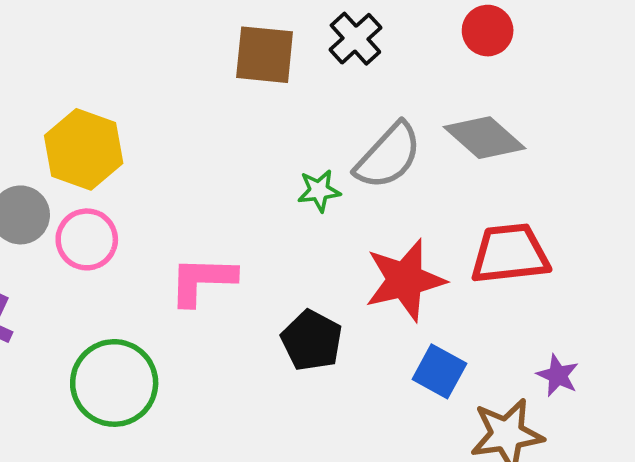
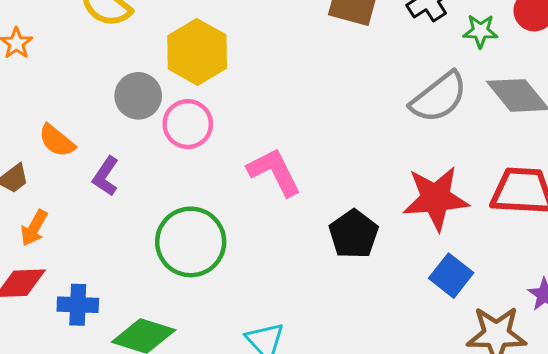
green star: (319, 191) -> (480, 31), moved
pink L-shape: (202, 281) -> (274, 172), turned 52

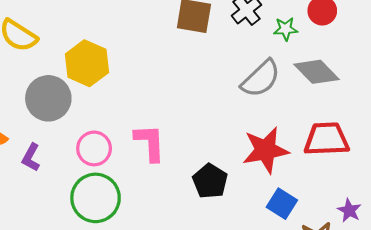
gray circle: (138, 96) -> (48, 98), size x1.4
pink circle: (188, 124) -> (94, 148), moved
pink L-shape: (274, 172) -> (150, 143), turned 30

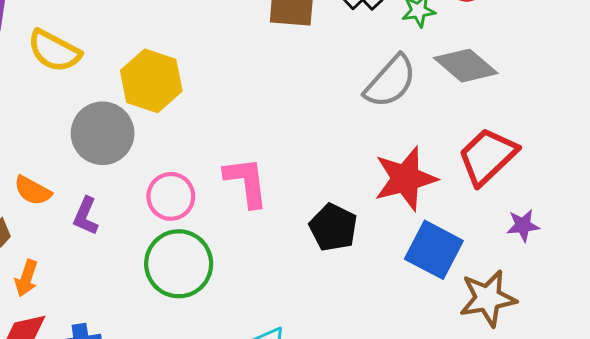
red trapezoid: (327, 139) -> (487, 156), turned -36
blue square: (282, 204) -> (434, 250), size x1.4
purple star: (349, 210) -> (523, 225), moved, turned -30

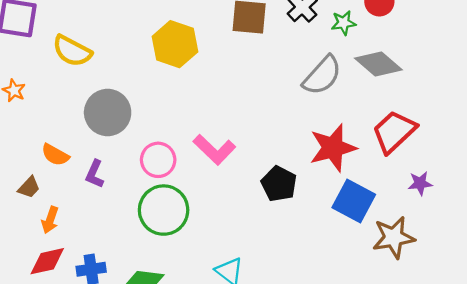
yellow hexagon: (151, 81) -> (175, 44), moved
pink L-shape: (246, 182) -> (214, 150), turned 141

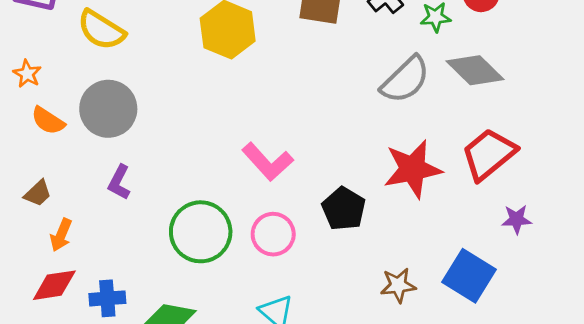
gray circle: (108, 113) -> (108, 109), moved
orange semicircle: (55, 155) -> (48, 121), moved
pink circle: (158, 160) -> (273, 234), moved
blue square: (354, 201) -> (469, 276), moved
brown star: (394, 237) -> (398, 285), moved, size x0.7

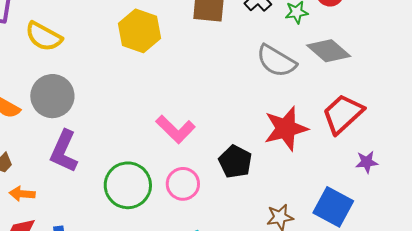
gray semicircle: (405, 80) -> (276, 61), turned 78
purple L-shape: (119, 182) -> (64, 151), size x1.6
orange arrow: (61, 235) -> (22, 194), turned 75

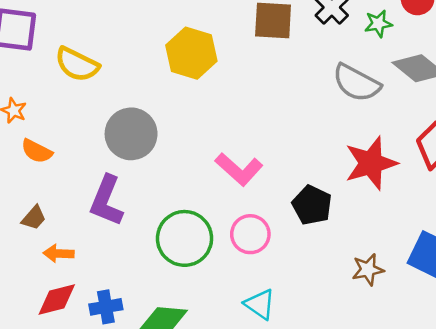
gray circle: (52, 96) -> (131, 134), moved

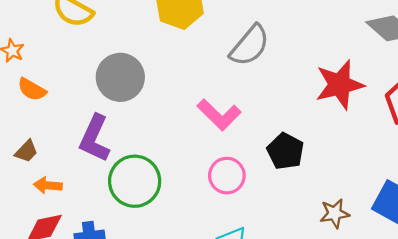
gray semicircle: (356, 83) -> (250, 45), moved, turned -81
red star: (371, 163) -> (340, 85), moved
green circle: (185, 238) -> (135, 181), moved

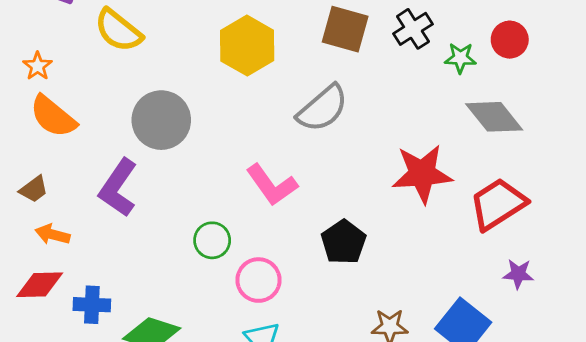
orange semicircle: (32, 89) -> (53, 116), size x1.4
pink circle: (227, 176) -> (259, 280), moved
green circle: (135, 181) -> (212, 240), moved, size x0.6

